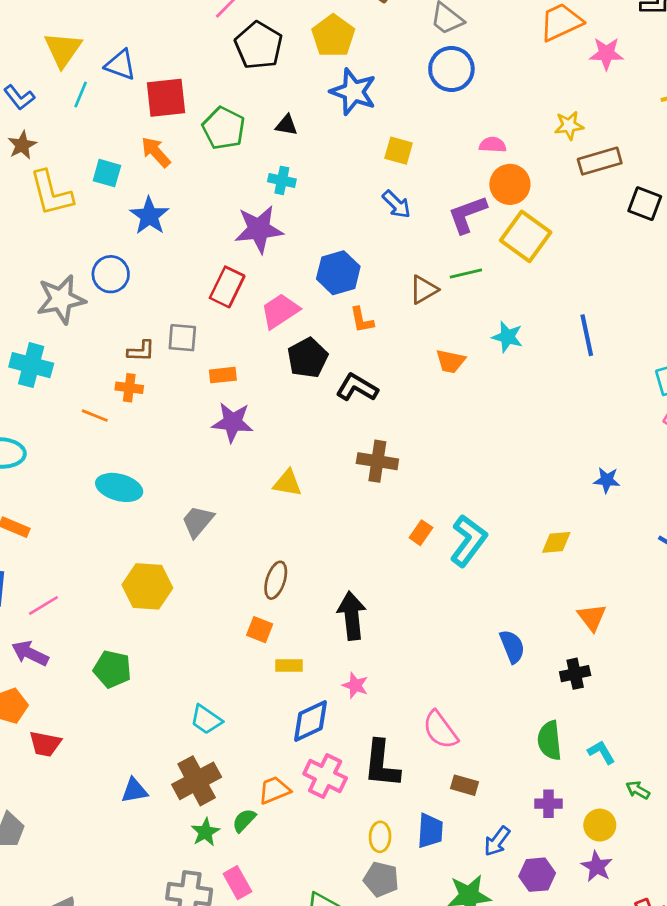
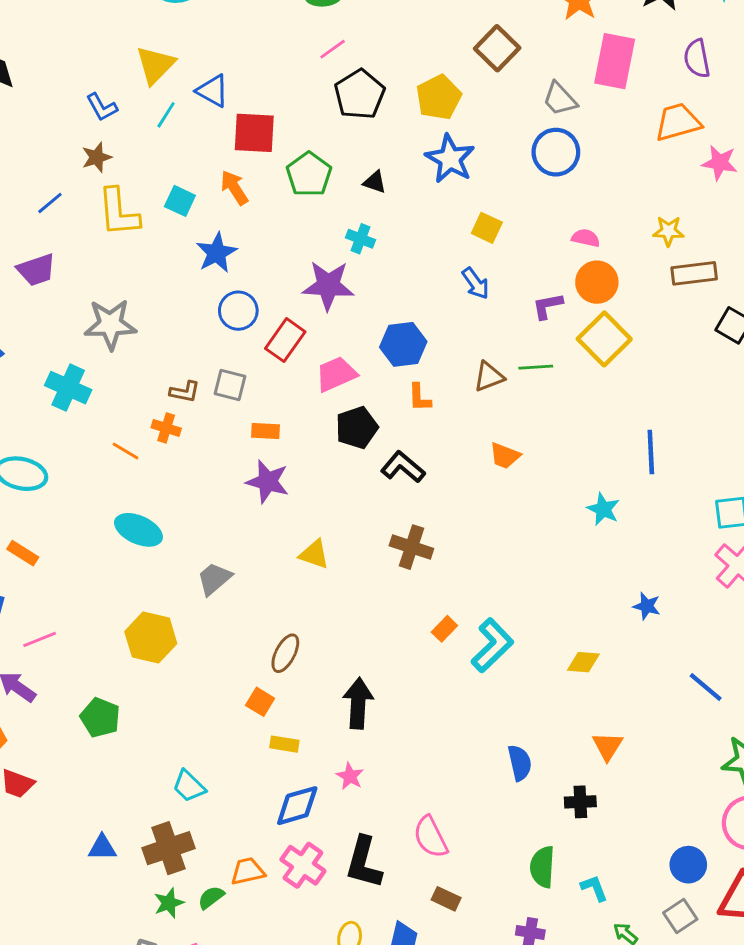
purple L-shape: (467, 214) -> (547, 306), size x0.7
blue circle: (111, 274) -> (238, 311), moved
cyan star: (507, 337) -> (603, 509), moved

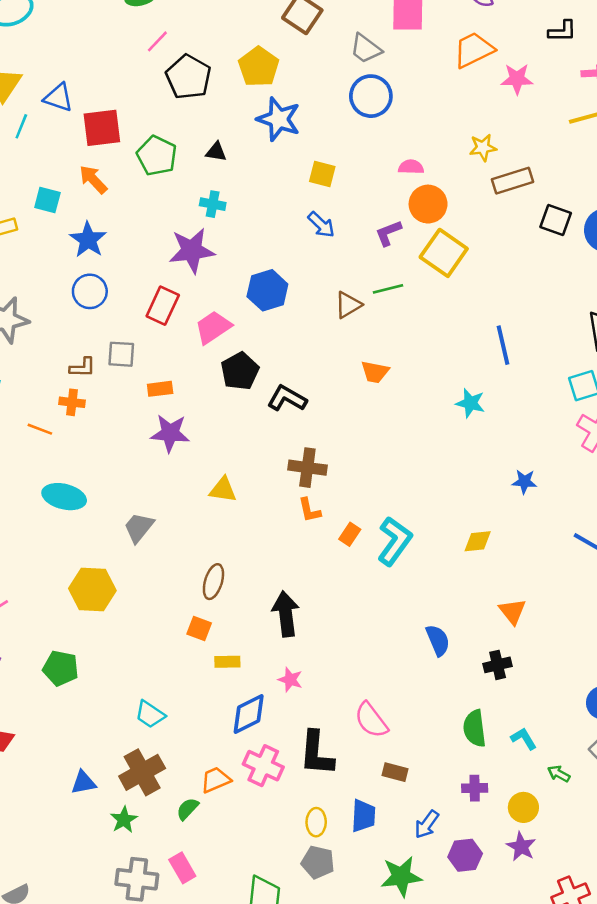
blue circle: (238, 311) -> (90, 291), moved
orange L-shape: (420, 398) -> (309, 510), moved
green star: (169, 903) -> (124, 820), moved

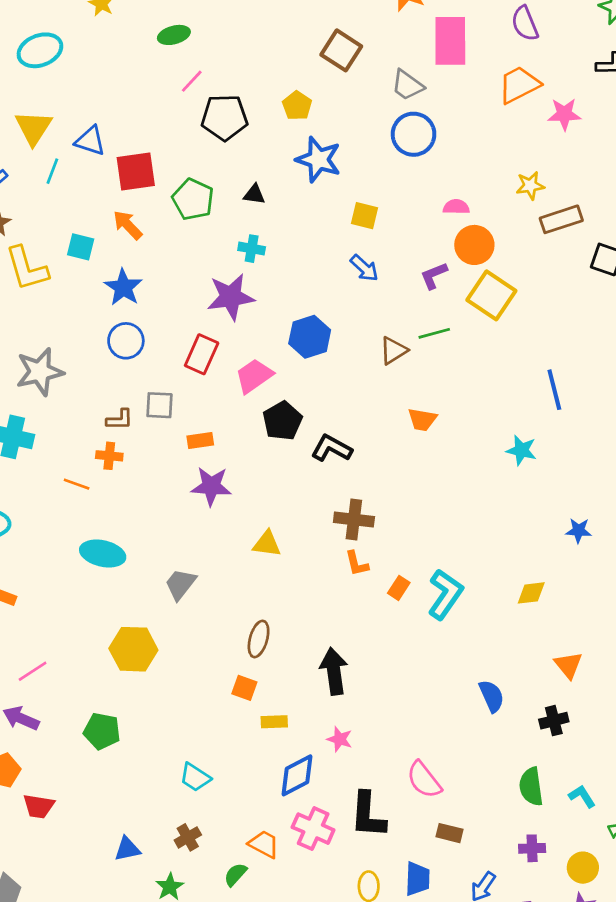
yellow pentagon: (259, 67) -> (297, 106), size x0.7
black pentagon: (188, 77) -> (225, 117), turned -30
brown cross: (142, 772) -> (188, 837), size x0.6
orange trapezoid: (216, 780) -> (264, 844), turned 52

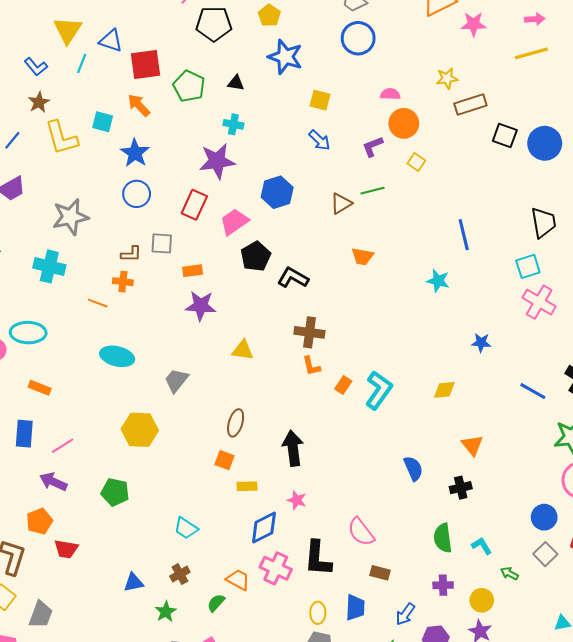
yellow square: (491, 295) -> (416, 162), size x0.5

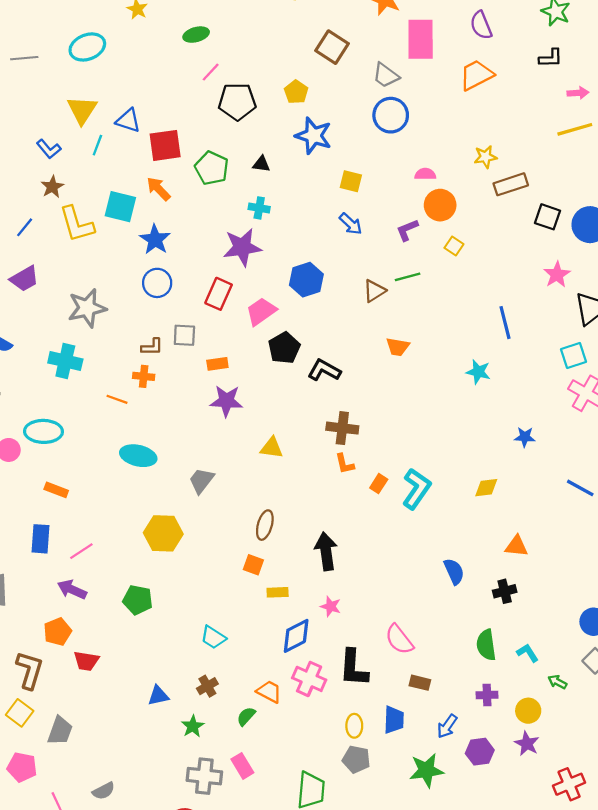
pink star: (474, 24) -> (557, 275), moved, turned -30
cyan square: (103, 122) -> (120, 207), size x1.4
orange triangle: (472, 445) -> (516, 546), turned -45

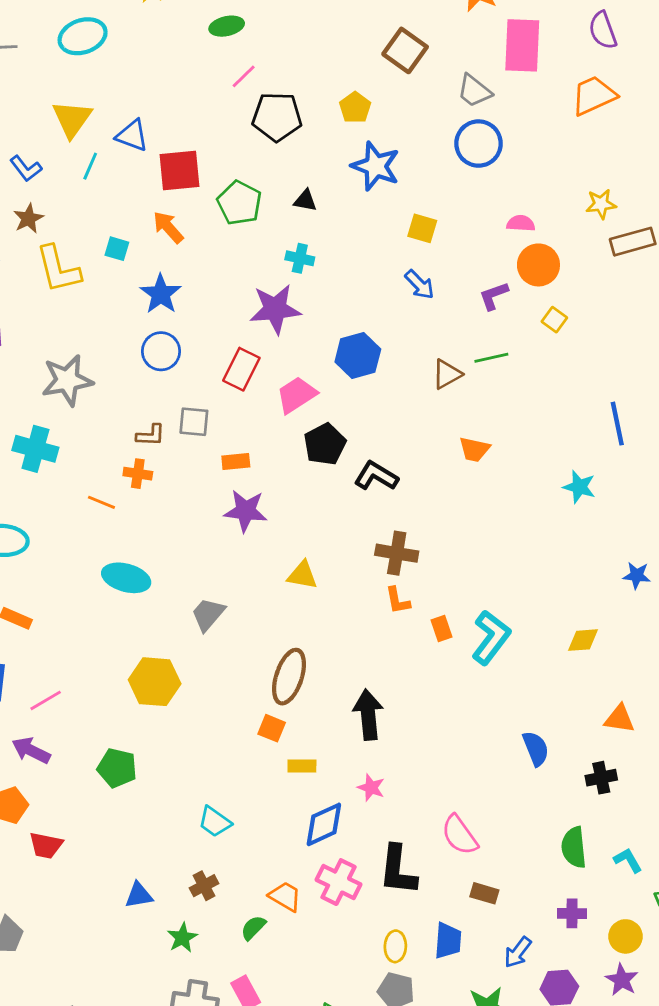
cyan square: (120, 207) -> (117, 249), size x0.6
orange rectangle: (379, 484) -> (441, 628), turned -54
brown ellipse: (265, 525) -> (289, 677), size x1.4

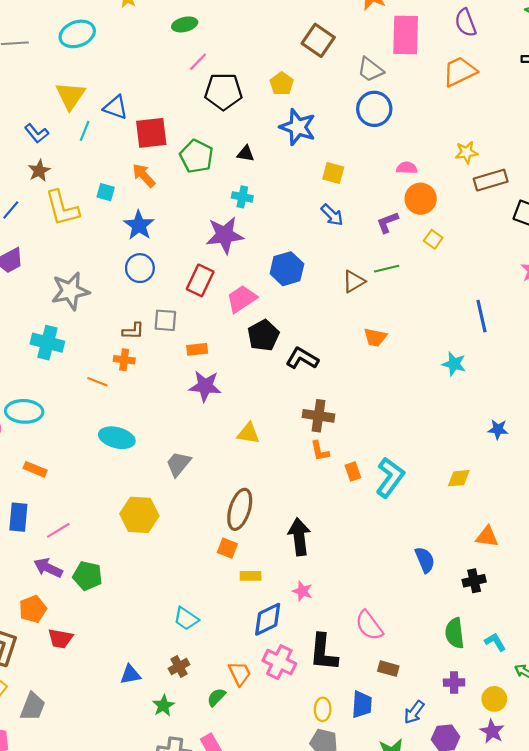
green pentagon: (117, 768) -> (87, 576), moved
orange trapezoid: (285, 896) -> (240, 673), turned 35

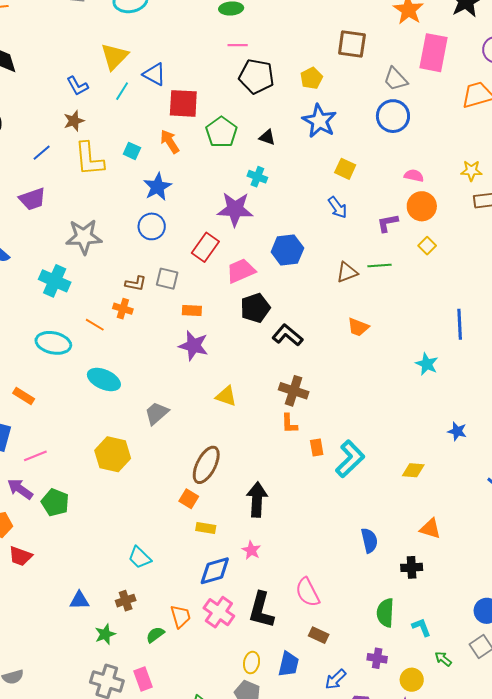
brown square: (318, 40) -> (352, 44), turned -36
pink line: (198, 62) -> (238, 45), turned 36
cyan ellipse: (24, 411) -> (53, 343), moved

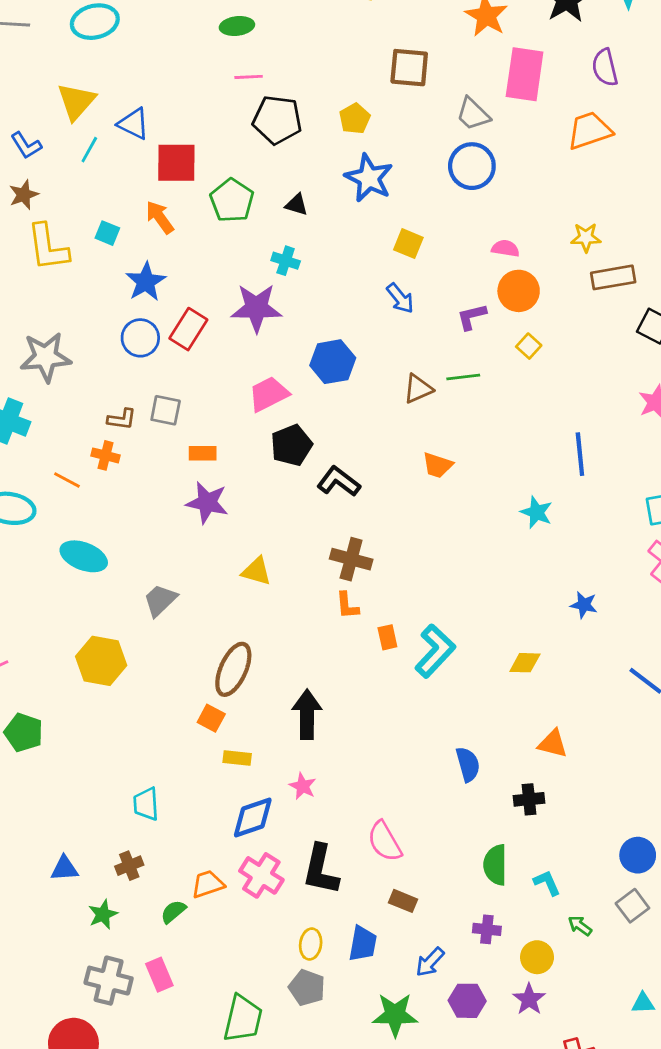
red rectangle: (205, 247) -> (188, 329), moved
cyan trapezoid: (140, 557) -> (146, 804), turned 45
orange trapezoid: (181, 616) -> (208, 884), turned -90

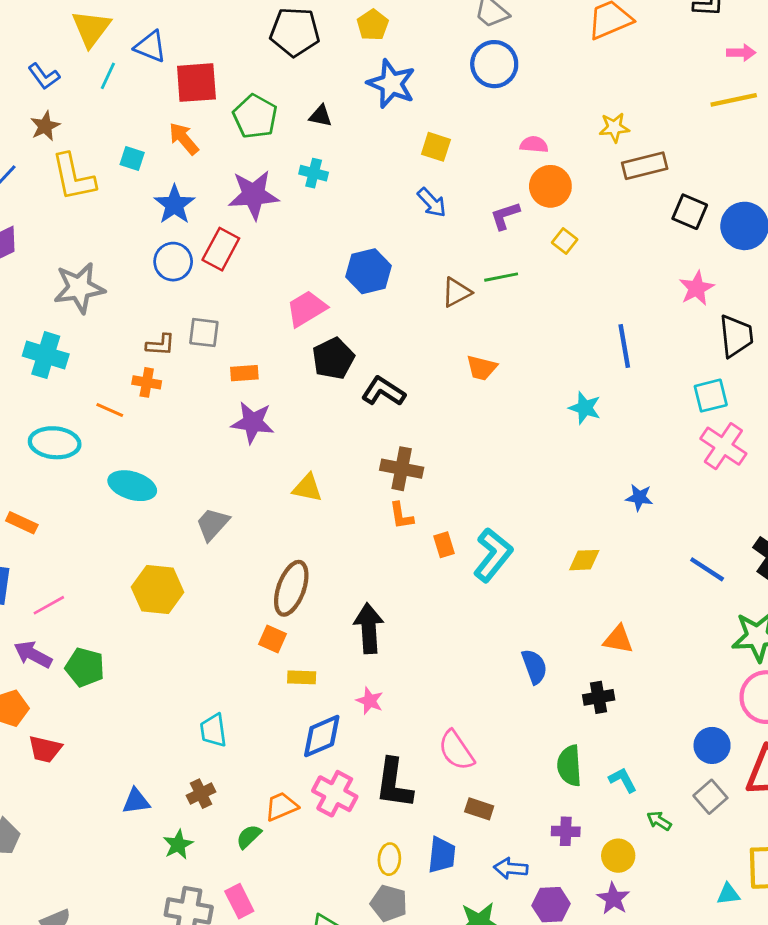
purple star: (256, 308) -> (254, 195), moved
blue arrow: (430, 962) -> (511, 868), turned 56

